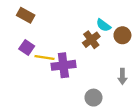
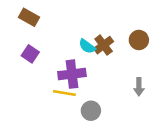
cyan semicircle: (104, 25) -> (87, 46), moved
yellow line: (45, 58) -> (64, 93), moved
gray circle: (93, 98) -> (91, 111), moved

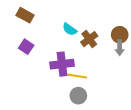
cyan semicircle: (87, 46) -> (70, 29), moved
gray arrow: (139, 87) -> (120, 48), moved
yellow line: (64, 93) -> (77, 76), moved

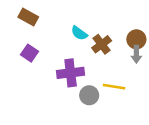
yellow line: (77, 76) -> (114, 87), moved
gray circle: (78, 96) -> (89, 95), moved

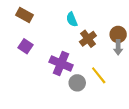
cyan semicircle: (79, 33) -> (72, 19), moved, turned 32
purple cross: (71, 73) -> (61, 64), turned 30
yellow line: (114, 87) -> (99, 75), turned 42

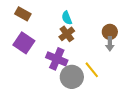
brown cross: (88, 39) -> (67, 34), moved
purple square: (26, 46) -> (24, 43), size x1.5
gray circle: (77, 83) -> (72, 77), size x1.5

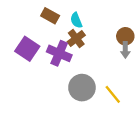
brown rectangle: (23, 14) -> (50, 16), moved
purple cross: (57, 59) -> (59, 53), moved
yellow line: (92, 70) -> (113, 94), moved

